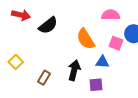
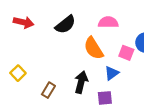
pink semicircle: (111, 15) -> (108, 22), moved
black semicircle: (48, 25) -> (65, 25), moved
blue triangle: (102, 62) -> (112, 73), turned -40

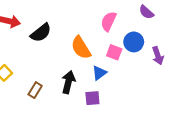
pink semicircle: (108, 22) -> (108, 21), moved, turned -66
black semicircle: (65, 25) -> (41, 33), moved

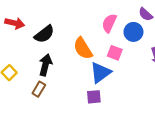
blue circle: (134, 42) -> (133, 32), moved
blue triangle: (99, 73) -> (100, 73), size x1.5
black arrow: (68, 82) -> (45, 65), moved

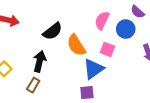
black semicircle: (44, 34) -> (53, 31), moved

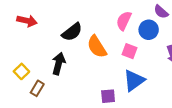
blue triangle: (93, 69) -> (134, 80), moved
brown rectangle: (33, 85) -> (37, 88), moved

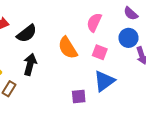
blue circle: (149, 30) -> (129, 38), moved
black semicircle: (72, 32) -> (27, 33), moved

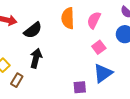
orange semicircle: (68, 48) -> (68, 18), moved, turned 30
pink square: (100, 52) -> (99, 47), turned 32

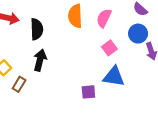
black semicircle: (33, 30) -> (37, 29), turned -54
blue triangle: (103, 73) -> (114, 77), turned 45

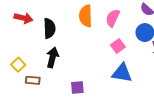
brown rectangle: (19, 84) -> (33, 80), turned 64
purple square: (88, 92) -> (77, 88), moved

